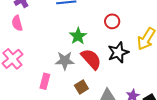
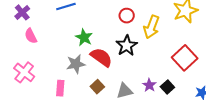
red circle: (112, 21) -> (127, 16), moved
pink semicircle: (17, 23) -> (31, 36), moved

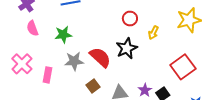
yellow arrow: (151, 27) -> (153, 33), size x0.6
green star: (84, 37) -> (63, 35), moved, turned 30
pink rectangle: (60, 88) -> (47, 75), moved

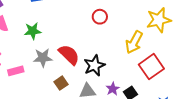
yellow arrow: (153, 33) -> (134, 42), moved, size x1.6
black star: (127, 48) -> (94, 65), moved
pink rectangle: (47, 75) -> (16, 71), turned 63

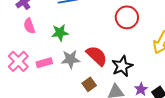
red circle: (100, 17) -> (127, 17), size x1.5
pink rectangle: (16, 71) -> (44, 63), moved

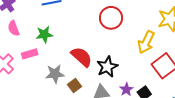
gray star: (70, 59) -> (55, 74), moved
pink rectangle: (44, 63) -> (30, 54), moved

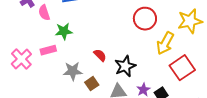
red circle: (111, 18) -> (145, 19), moved
pink semicircle: (14, 28) -> (44, 13), moved
red semicircle: (82, 57) -> (100, 55), size x0.6

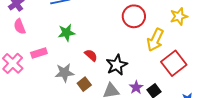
pink semicircle: (44, 13) -> (20, 27), moved
yellow star: (190, 21) -> (179, 16), size x0.7
green star: (64, 31) -> (66, 33), moved

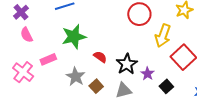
green star: (66, 33) -> (74, 37), size x1.4
gray star: (64, 73) -> (76, 77), turned -30
purple star: (136, 87) -> (147, 74), moved

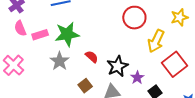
pink rectangle: (48, 59) -> (40, 35), moved
gray star: (76, 77) -> (60, 61), moved

